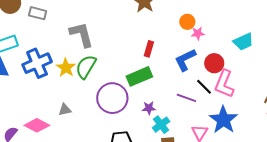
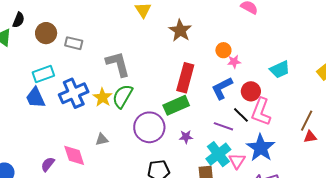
red rectangle: (149, 49) -> (185, 78), size x1.8
pink diamond: (37, 125) -> (74, 155), turned 45
cyan cross: (161, 125) -> (218, 154), moved, size x1.4

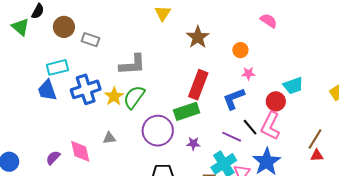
orange circle: (223, 50) -> (240, 50), moved
gray L-shape: (118, 64) -> (132, 65), turned 96
red circle: (251, 91) -> (276, 101), moved

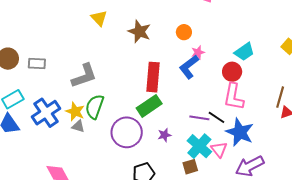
blue L-shape: (234, 99) -> (189, 67), moved
black line: (250, 127) -> (216, 117), moved
gray triangle: (109, 138) -> (78, 126), moved, turned 40

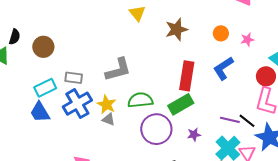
brown star: (139, 32) -> (176, 29), turned 30
pink star: (198, 52) -> (247, 40), moved
gray rectangle: (37, 63) -> (74, 78), moved
green semicircle: (95, 107) -> (140, 100), moved, turned 60

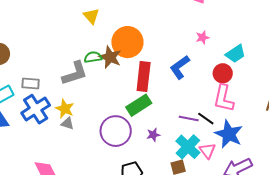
brown star: (176, 29) -> (110, 57), moved, turned -30
orange circle: (221, 33) -> (127, 42), moved, size x2.0
green semicircle: (140, 100) -> (93, 57), moved, size x0.7

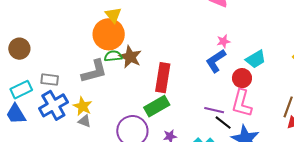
orange circle: (127, 42) -> (109, 34), moved
blue L-shape: (180, 67) -> (216, 61), moved
purple line: (189, 119) -> (214, 110), moved

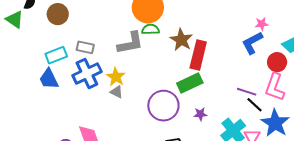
brown star: (130, 57) -> (181, 40), moved

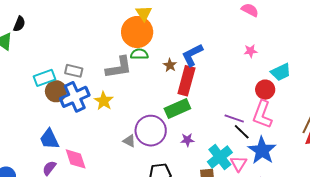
brown circle: (58, 14) -> (56, 91), moved
brown star: (181, 40) -> (170, 65), size x0.6
blue L-shape: (252, 43) -> (192, 55), moved
blue trapezoid: (49, 79) -> (49, 139), moved
gray triangle: (117, 92) -> (129, 141), moved

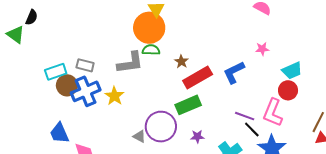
blue L-shape: (192, 55) -> (234, 72), moved
red rectangle: (186, 81) -> (198, 77), turned 44
red circle: (265, 90) -> (288, 90), moved

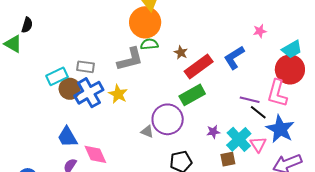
red circle: (288, 90) -> (290, 69), size x1.5
purple star: (197, 136) -> (213, 132), moved

